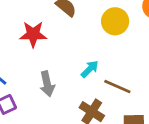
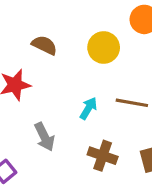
brown line: (117, 86) -> (132, 103), moved

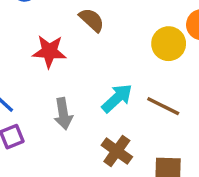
yellow circle: (104, 47) -> (169, 44), moved
cyan arrow: (88, 108) -> (117, 98), size x1.4

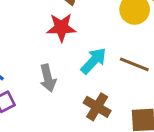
red star: (49, 51) -> (61, 27), moved

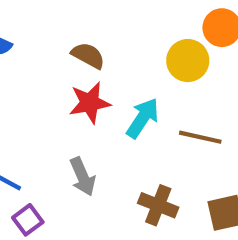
cyan arrow: (94, 61) -> (143, 118), moved

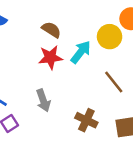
cyan arrow: (143, 118) -> (81, 52), moved
brown line: (200, 137) -> (114, 82), turned 35

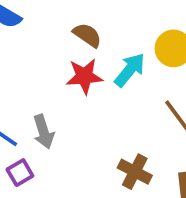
gray arrow: (43, 100) -> (44, 132), moved

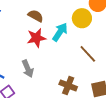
gray arrow: (44, 132) -> (28, 69), moved

